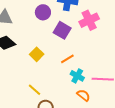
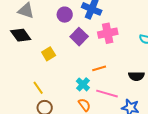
orange line: (67, 59) -> (99, 68), moved

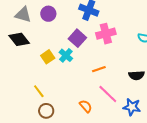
purple circle: (65, 15) -> (48, 14), moved
cyan cross: (83, 84) -> (66, 55), moved
pink line: (107, 94) -> (108, 94), turned 30

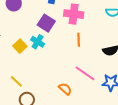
pink cross: (106, 34) -> (74, 14), turned 30
orange line: (99, 69) -> (79, 40), moved, turned -64

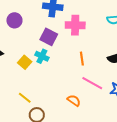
orange line: (79, 40) -> (82, 59), moved

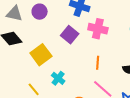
cyan cross: (42, 56) -> (58, 78), moved
yellow square: (25, 62) -> (41, 55), size x1.5

